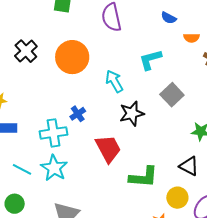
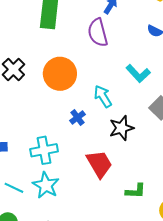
cyan L-shape: (150, 60) -> (138, 73), turned -115
blue cross: (78, 114) -> (77, 117), moved
green L-shape: (144, 177) -> (136, 191), size x0.7

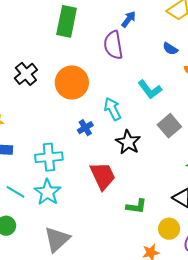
black star: (121, 128) -> (128, 142), turned -30

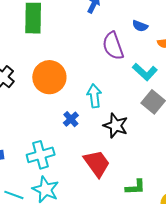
purple semicircle: (113, 45) -> (113, 46), moved
cyan L-shape: (150, 89) -> (145, 72), moved
cyan arrow: (113, 109) -> (94, 96), turned 30

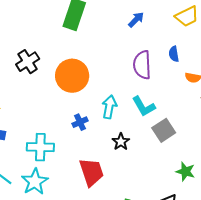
blue semicircle: (140, 26) -> (174, 54), turned 42
cyan L-shape: (145, 72) -> (144, 106), moved
black star: (116, 126) -> (121, 142), size x0.7

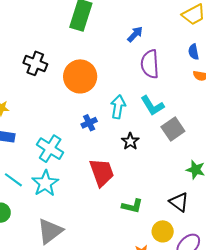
blue arrow: (136, 20) -> (135, 34), moved
blue semicircle: (174, 54) -> (194, 52), moved
black cross: (28, 62) -> (35, 63), turned -35
cyan cross: (40, 147) -> (50, 149), turned 32

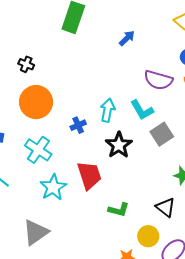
black cross: (35, 63) -> (26, 64), size x0.7
purple semicircle: (150, 64) -> (158, 80), moved, turned -72
orange circle: (80, 76) -> (36, 102), moved
black star: (130, 141) -> (119, 145), size x1.5
cyan star: (45, 183) -> (53, 187), moved

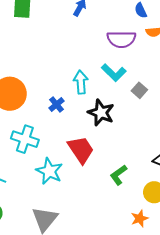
gray square: (162, 134) -> (139, 90), size x0.7
green L-shape: (119, 210) -> (118, 175), turned 145

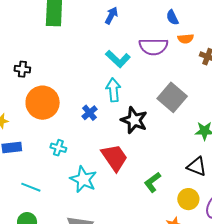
cyan L-shape: (114, 73) -> (118, 59), moved
gray square: (139, 90) -> (172, 97), size x1.8
cyan cross: (25, 139) -> (58, 148), size x0.6

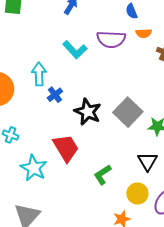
cyan arrow: (113, 90) -> (39, 74), moved
gray square: (172, 97) -> (128, 112), moved
blue cross: (90, 113) -> (55, 95), moved
black triangle: (197, 166) -> (148, 161), turned 35

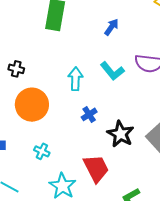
cyan arrow: (39, 74) -> (75, 79), moved

